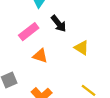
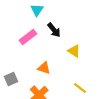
orange triangle: (40, 56) -> (44, 68), moved

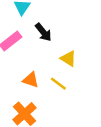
yellow line: (80, 88) -> (58, 84), moved

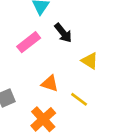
yellow line: (58, 84) -> (79, 99), moved

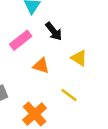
orange triangle: (50, 83) -> (41, 66), moved

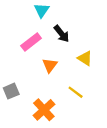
orange triangle: (41, 66) -> (50, 65), turned 49

